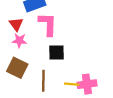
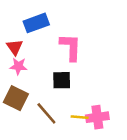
pink L-shape: (48, 24) -> (71, 47), moved
brown line: (43, 81) -> (46, 113), turned -42

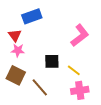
pink L-shape: (71, 47) -> (80, 35), moved, turned 50
yellow line: (80, 117) -> (74, 70), moved, turned 32

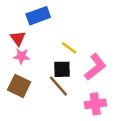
pink L-shape: (80, 35) -> (95, 67), moved
yellow line: (74, 70) -> (69, 48), moved
brown line: (40, 87) -> (58, 86), moved

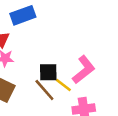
yellow line: (69, 48) -> (63, 85), moved

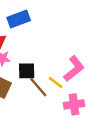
black square: (48, 72) -> (27, 71), moved

